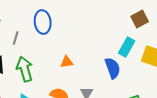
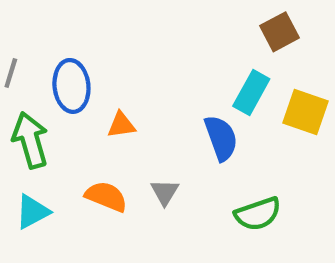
blue ellipse: (43, 22) -> (71, 86), moved

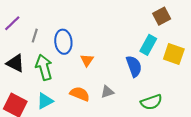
orange triangle: (121, 125) -> (87, 60), turned -48
gray triangle: (165, 192) -> (107, 92), turned 40

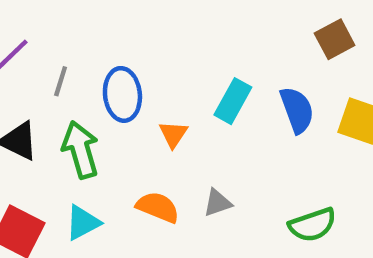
cyan rectangle: (148, 45) -> (233, 101), moved
blue semicircle: (134, 66) -> (297, 110), moved

